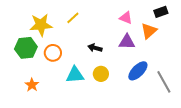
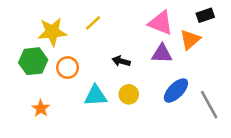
pink triangle: (126, 18) -> (161, 23), size x1.5

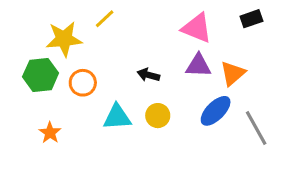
yellow line: (93, 23) -> (105, 19), moved
orange triangle: (190, 39) -> (233, 73), moved

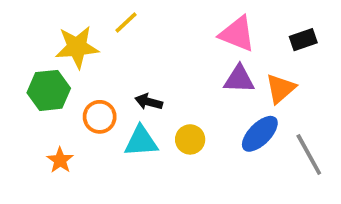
black rectangle: (251, 19) -> (303, 40), moved
black arrow: (148, 75) -> (149, 102), moved
orange circle: (83, 83) -> (100, 117), moved

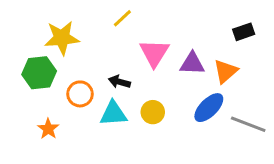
yellow line: (126, 23) -> (122, 18), moved
pink triangle: (237, 34) -> (154, 53), moved, turned 40
gray line: (309, 155) -> (248, 124), turned -40

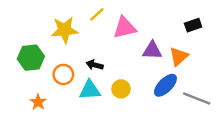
yellow star: (62, 38) -> (65, 30), moved
pink triangle: (154, 53) -> (125, 28), moved, turned 45

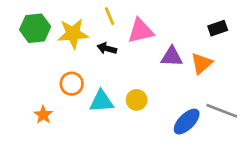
yellow line: (97, 14) -> (110, 16), turned -70
green hexagon: (31, 58) -> (35, 28), moved
black arrow: (95, 65) -> (107, 48), moved
blue ellipse: (165, 85) -> (187, 122), moved

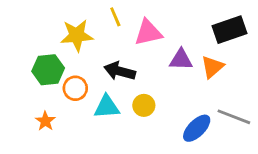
green hexagon: (35, 28) -> (48, 70), moved
black rectangle: (218, 28) -> (230, 30), size x1.6
black arrow: (107, 48) -> (120, 71), moved, size x1.5

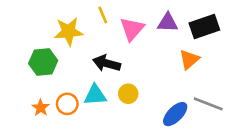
pink triangle: (148, 33) -> (132, 29), turned -36
purple triangle: (181, 60) -> (168, 23), moved
orange circle: (75, 88) -> (67, 104), moved

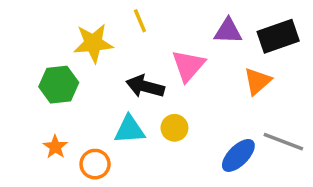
pink triangle: (132, 29) -> (188, 66), moved
orange circle: (67, 104) -> (95, 164), moved

